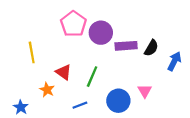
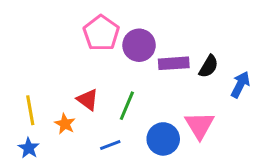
yellow line: (32, 52) -> (30, 110), moved
pink triangle: (145, 91) -> (199, 125), size x1.5

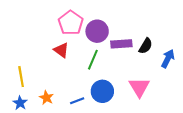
red triangle: (88, 100) -> (61, 50), moved
green line: (127, 106) -> (93, 60), moved
orange star: (65, 124) -> (46, 98), moved
blue circle: (163, 139) -> (102, 91), moved

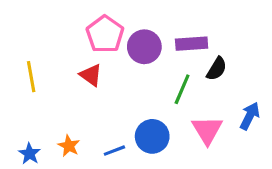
purple rectangle: (121, 44) -> (192, 44), moved
blue arrow: (168, 59) -> (250, 116), moved
green line: (93, 60) -> (182, 89), moved
yellow line: (21, 77) -> (31, 77), moved

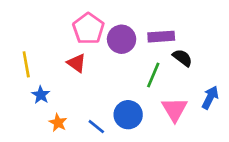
black semicircle: (217, 69) -> (182, 58), turned -84
blue line: (114, 151) -> (96, 127), turned 60
blue star: (30, 154) -> (41, 95), moved

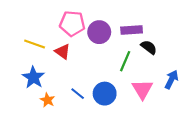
pink pentagon: (88, 29) -> (72, 23), turned -30
yellow line: (26, 64) -> (35, 44), moved, turned -60
blue star: (41, 95) -> (33, 77), size x1.5
blue line: (96, 127) -> (78, 94), moved

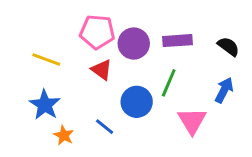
black semicircle: (149, 47) -> (228, 46), moved
red triangle: (63, 52) -> (102, 70), moved
blue arrow: (171, 80) -> (224, 90), moved
blue circle: (105, 94) -> (137, 102), moved

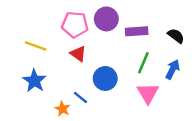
purple circle: (134, 44) -> (106, 19), moved
green line: (169, 83) -> (143, 63), moved
orange star: (64, 135) -> (63, 109), moved

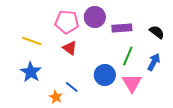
blue circle: (105, 78) -> (105, 75), moved

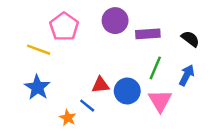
pink pentagon: (67, 22) -> (64, 27), moved, turned 30
red triangle: (70, 48) -> (101, 85), moved, turned -42

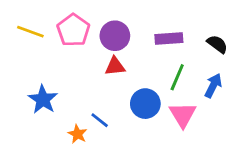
purple circle: (115, 21) -> (115, 36), moved
yellow line: (39, 50) -> (30, 32), moved
red triangle: (101, 85) -> (115, 66), moved

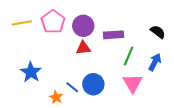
yellow line: (30, 32) -> (22, 23), turned -30
purple rectangle: (169, 39) -> (113, 35), moved
blue circle: (145, 104) -> (93, 84), moved

